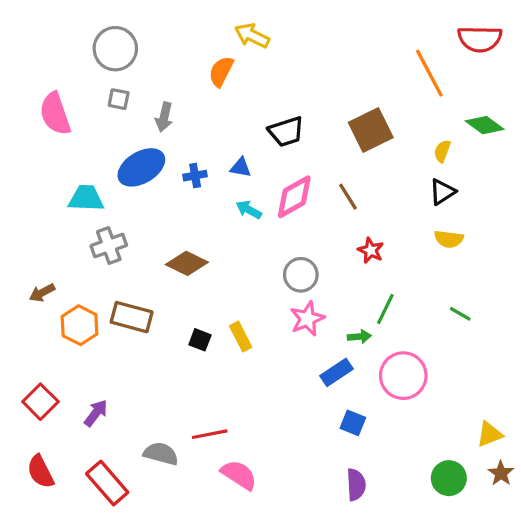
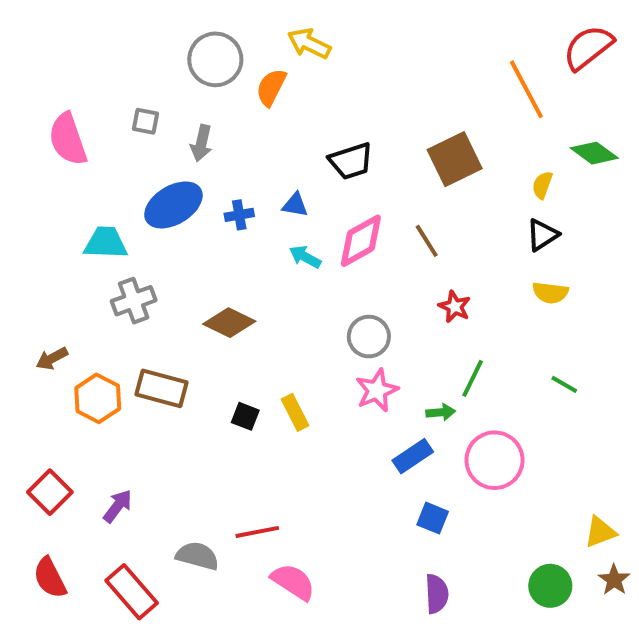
red semicircle: (480, 39) -> (588, 47), turned 141
gray circle: (115, 49) -> (215, 59), moved

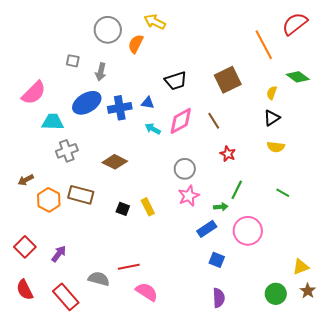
pink semicircle: (68, 139) -> (34, 93), moved, turned -116
blue cross: (239, 215) -> (120, 108), size x1.6

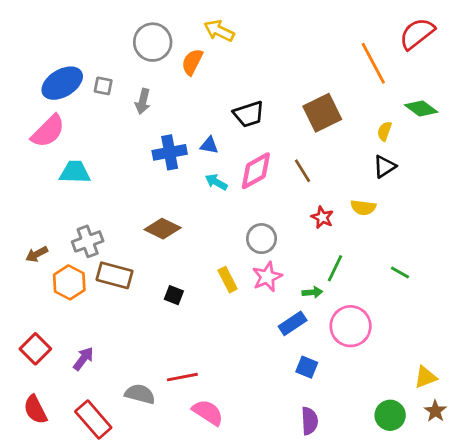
blue ellipse: (87, 103) -> (62, 83), moved
yellow semicircle: (276, 147) -> (363, 207), moved
gray cross: (67, 151) -> (88, 241), moved
yellow rectangle: (148, 207) -> (228, 280), moved

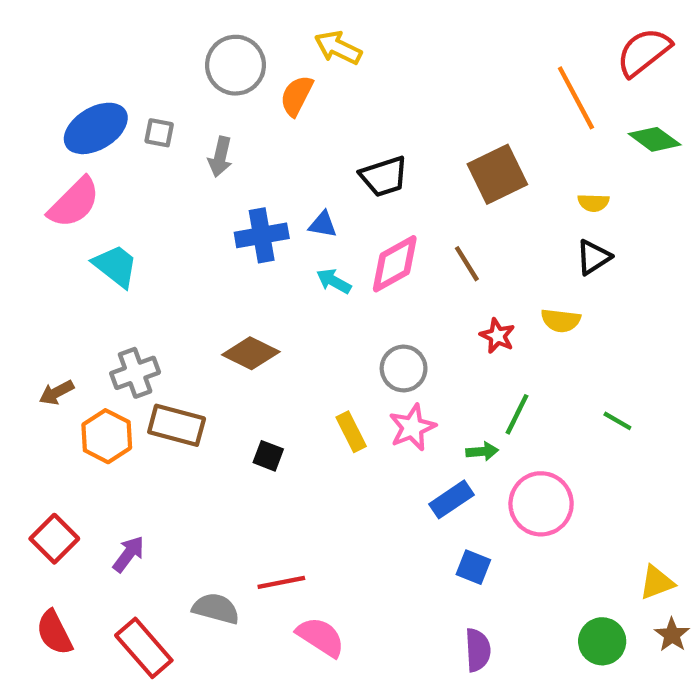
green diamond: (421, 109) -> (655, 139), moved
yellow semicircle: (384, 131) -> (593, 203), turned -108
cyan trapezoid: (75, 172) -> (115, 266), turned 36

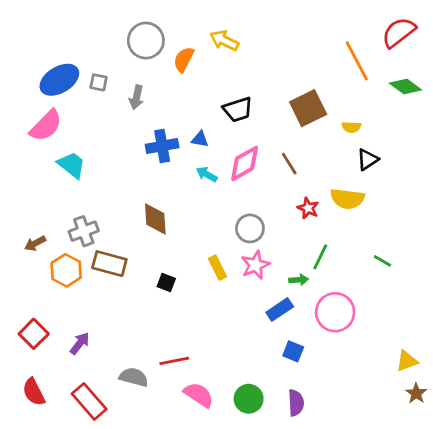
yellow arrow: (338, 48) -> (224, 41), moved
yellow semicircle: (593, 203) -> (351, 127), moved
yellow semicircle: (561, 320) -> (347, 199), size x1.4
brown diamond: (251, 353) -> (155, 219), turned 60
green circle: (602, 641) -> (249, 399), moved

